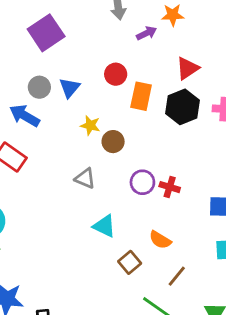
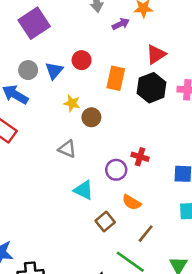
red circle: (116, 74) -> (82, 60), moved
purple circle: (142, 182) -> (116, 170), moved

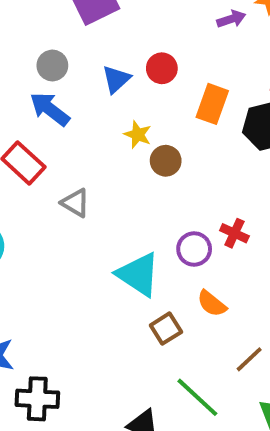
gray circle: (28, 70) -> (52, 66), moved
gray triangle: (67, 149) -> (75, 203), moved
cyan triangle: (84, 190) -> (138, 274), size x1.4
brown line: (146, 234) -> (249, 359), moved

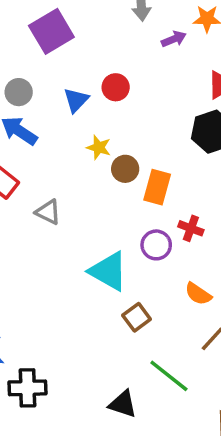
orange rectangle: (212, 104) -> (157, 187), moved
orange semicircle: (212, 304) -> (198, 294), moved

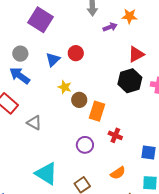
purple square: (51, 31) -> (40, 20), turned -30
purple circle: (156, 245) -> (85, 145), moved
cyan triangle: (108, 271) -> (46, 174), moved
orange semicircle: (198, 294) -> (118, 173), turned -70

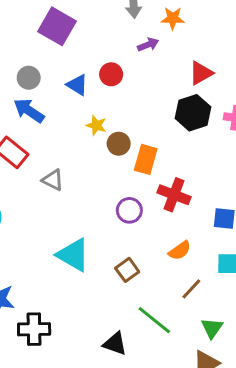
orange star: (130, 16) -> (173, 18), moved
purple arrow: (110, 27) -> (148, 45), moved
blue triangle: (53, 59) -> (77, 85), turned -42
red cross: (115, 135) -> (174, 195), size x1.5

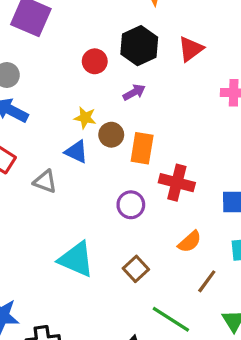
purple arrow: (148, 45) -> (134, 92), moved
blue triangle: (77, 85) -> (76, 152), moved
black hexagon: (193, 113) -> (139, 46), moved

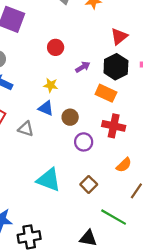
black hexagon: (139, 46) -> (116, 67), moved
brown circle: (111, 135) -> (70, 117), moved
orange rectangle: (142, 148) -> (106, 93), moved, turned -72

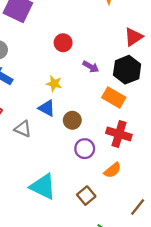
purple arrow: (83, 67) -> (91, 67), turned 56
orange semicircle: (124, 165) -> (112, 170), moved

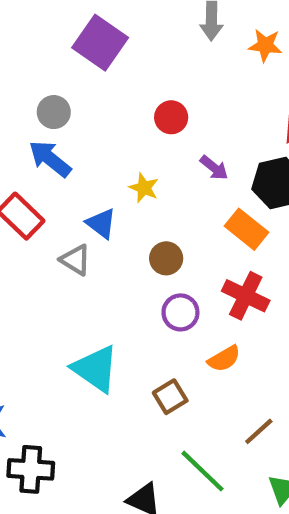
blue triangle: (47, 108) -> (101, 223), moved

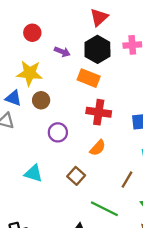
yellow star: (144, 188) -> (30, 73), size x1.6
brown circle: (166, 258) -> (41, 100), moved
purple circle: (180, 312) -> (58, 132), moved
cyan triangle: (95, 369) -> (33, 173), size x0.7

